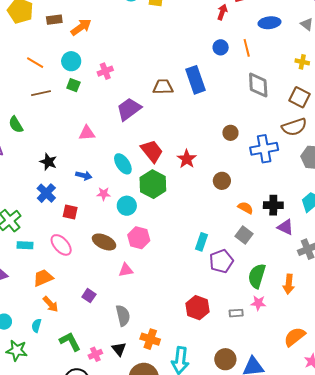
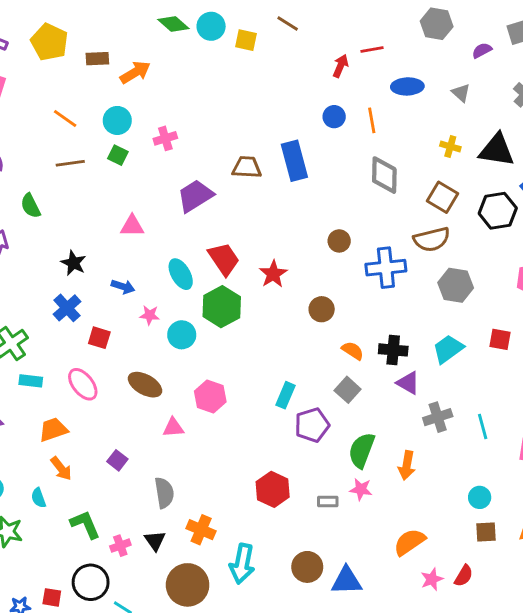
pink hexagon: (139, 238) -> (210, 397), moved
cyan semicircle: (36, 326) -> (39, 498), turned -40

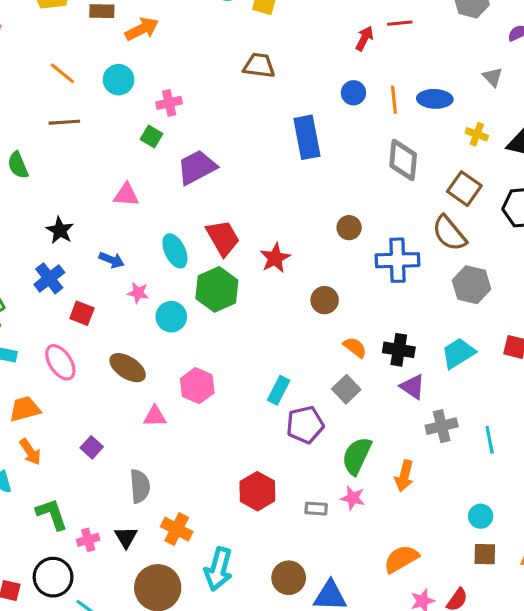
blue ellipse: (407, 86) -> (435, 99), moved
green square: (118, 155) -> (152, 136), moved
brown trapezoid: (247, 167) -> (259, 66), moved
brown semicircle: (432, 239) -> (449, 233), turned 60

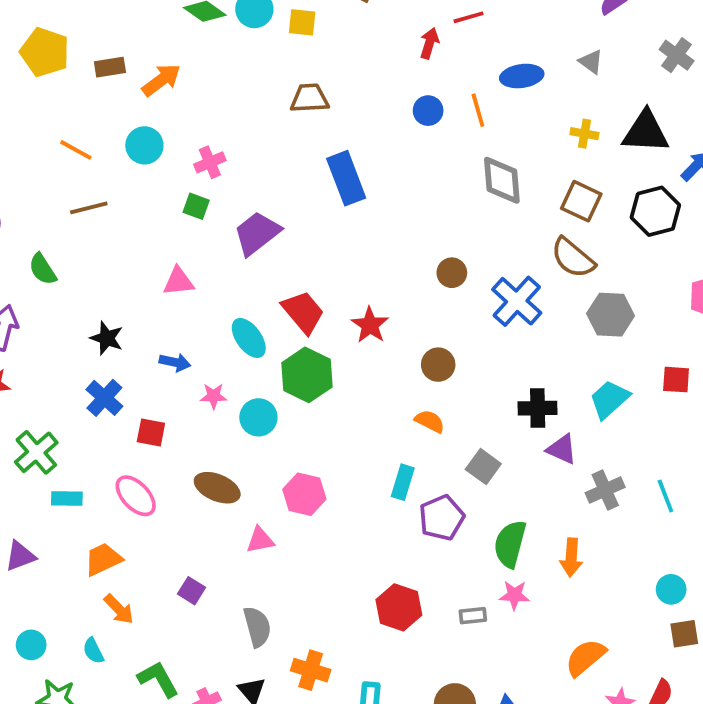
blue ellipse: (435, 99) -> (522, 76), moved
blue rectangle: (307, 137) -> (346, 178), moved
blue cross: (398, 260) -> (517, 301), turned -36
orange semicircle: (355, 347) -> (430, 421), moved

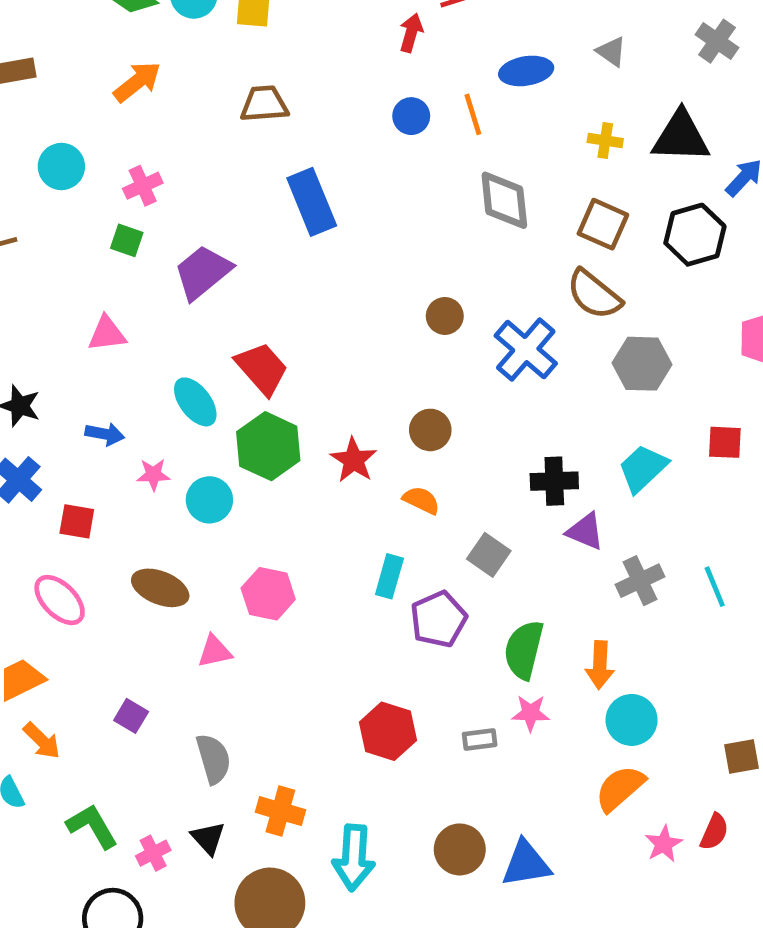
orange arrow: (161, 80) -> (137, 82), moved
red star: (370, 325) -> (354, 460), moved
cyan circle: (671, 589) -> (632, 720), moved, size x1.4

